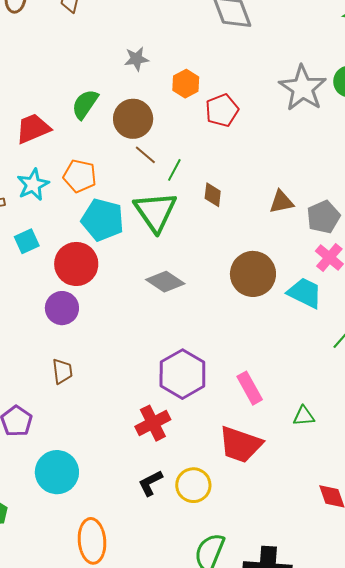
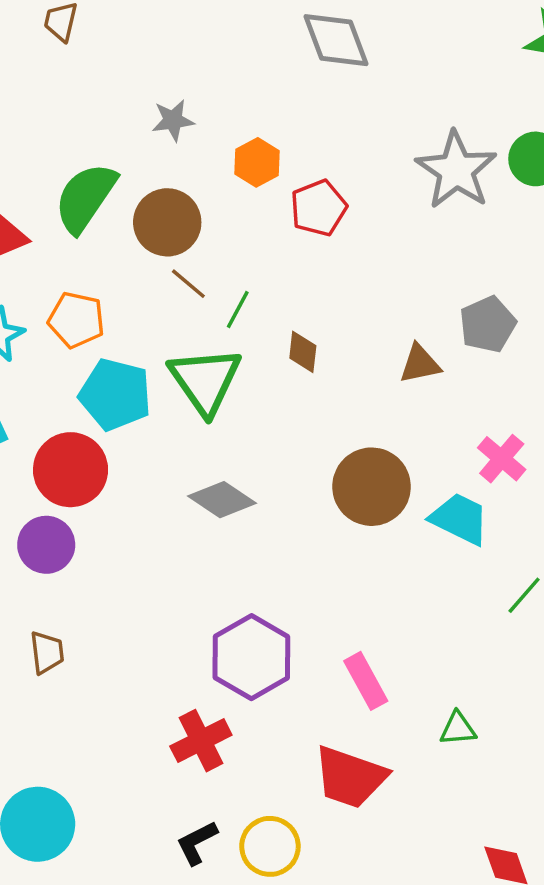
green semicircle: (85, 104) -> (85, 198), size x1.4
gray pentagon: (323, 217) -> (488, 324), moved

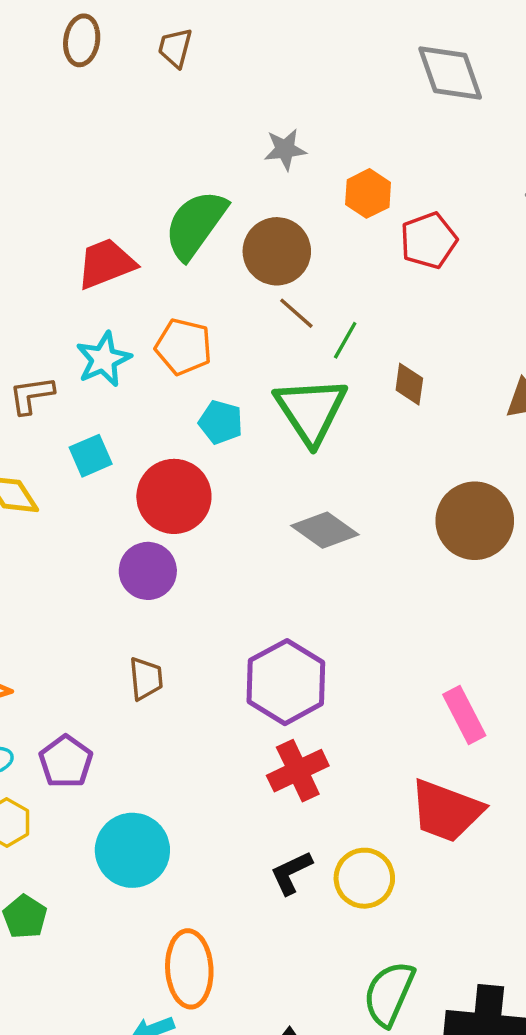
cyan pentagon: (115, 394) -> (221, 422), size x0.6
purple hexagon: (251, 657) -> (286, 682), moved

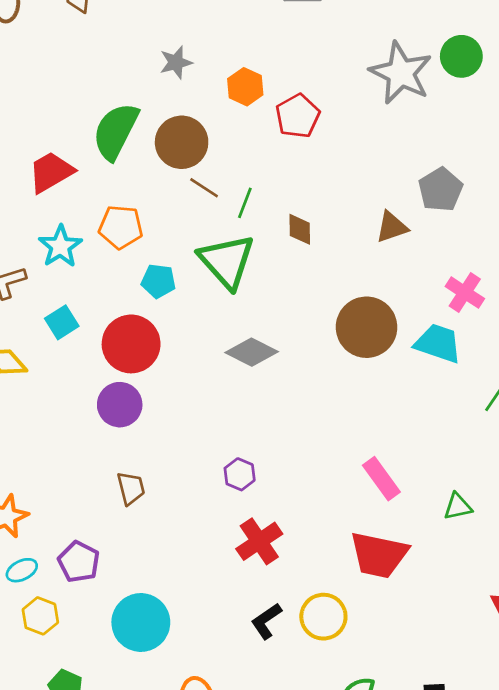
purple hexagon: (286, 682) -> (240, 474), size x0.5

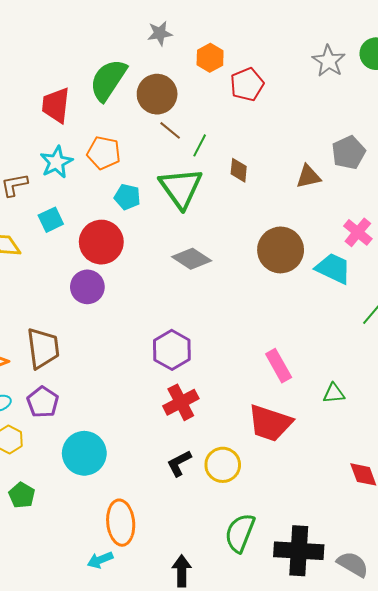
gray star: (401, 73) -> (329, 61), size x0.7
red trapezoid: (51, 172) -> (56, 105), turned -60
purple hexagon: (240, 474) -> (172, 350), size x1.6
brown trapezoid: (131, 488) -> (43, 348), moved, size x1.6

